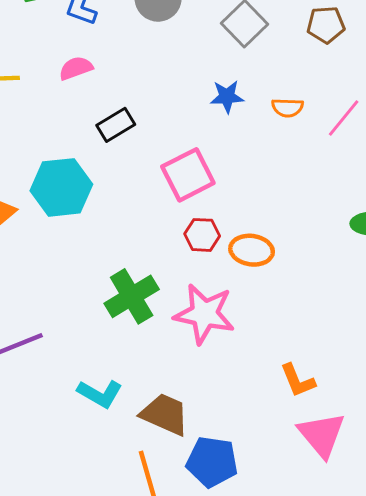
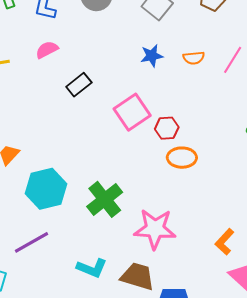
cyan hexagon: (61, 187) -> (46, 189), moved
red hexagon: (202, 235) -> (167, 128), moved
pink star: (204, 314) -> (155, 229), moved
orange L-shape: (298, 380) -> (225, 242), turned 72

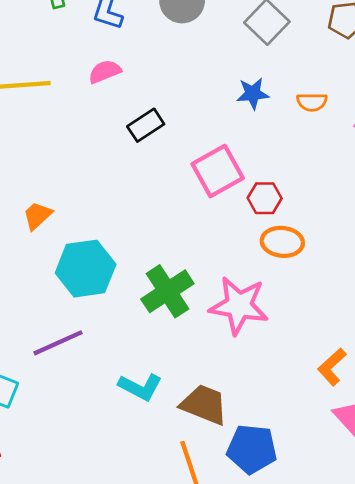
pink star: (155, 229) -> (239, 306), moved

